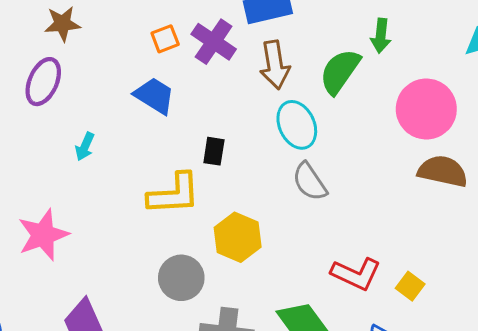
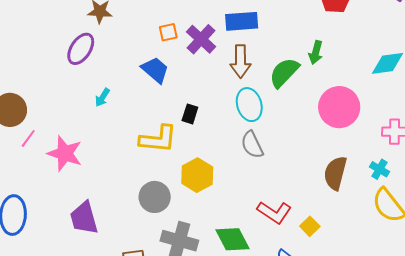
brown semicircle: (443, 171) -> (335, 173), moved, turned -96
pink star: (43, 235) -> (65, 153), turned 30

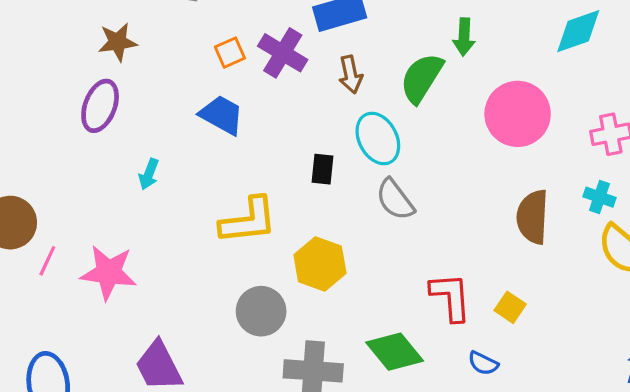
brown arrow: (240, 61) -> (351, 74), size x0.7
black rectangle: (190, 114) -> (322, 169), moved
red L-shape: (274, 212) -> (451, 297), turned -116

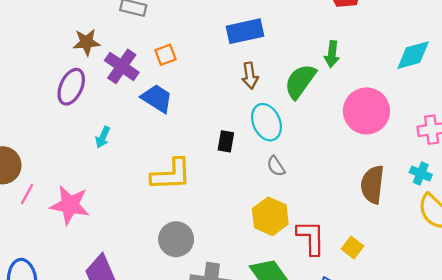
purple cross: (283, 53) -> (122, 66), moved
gray semicircle: (395, 200) -> (276, 166), size x0.7
yellow hexagon: (320, 264) -> (270, 216), moved

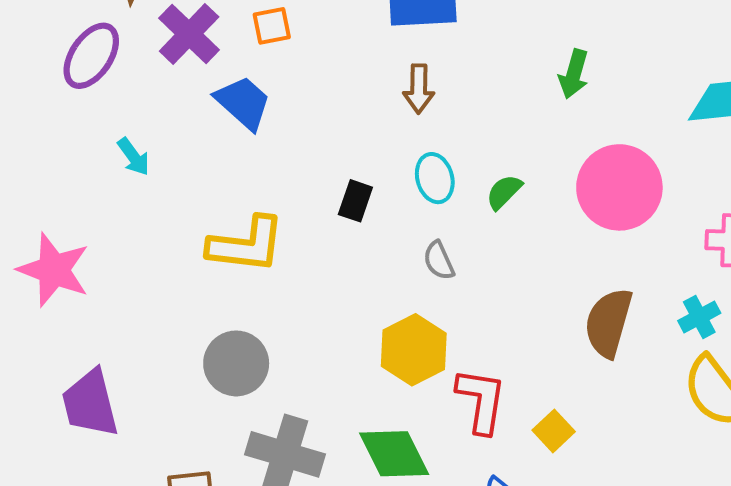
green semicircle: (300, 81) -> (504, 192), moved, size x0.6
cyan ellipse: (266, 122) -> (435, 178), size x0.7
cyan arrow: (103, 137) -> (133, 157), turned -70
cyan cross: (421, 174) -> (699, 317), turned 30

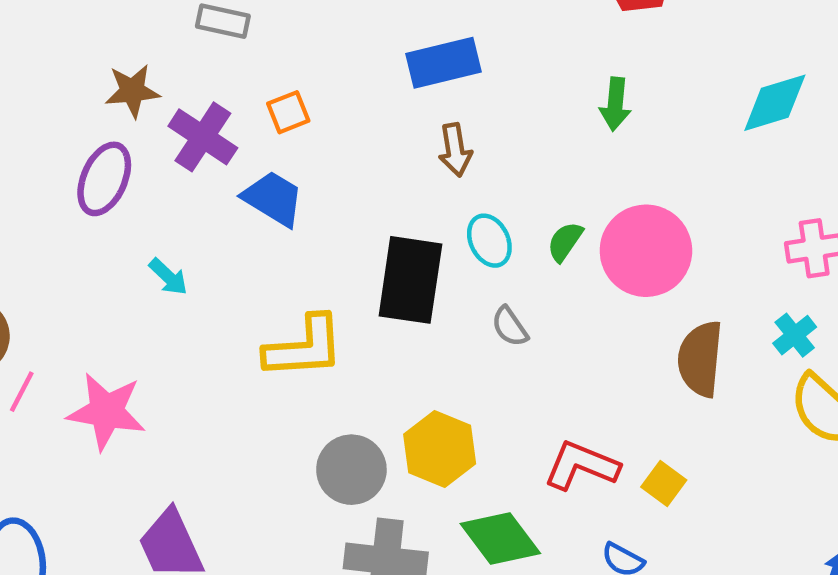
pink circle: (619, 187) -> (646, 251), moved
black rectangle: (355, 201) -> (410, 280), size x2.0
yellow hexagon: (414, 350) -> (440, 449), moved
gray circle: (236, 363) -> (351, 470), moved
red L-shape: (481, 401) -> (581, 466), turned -66

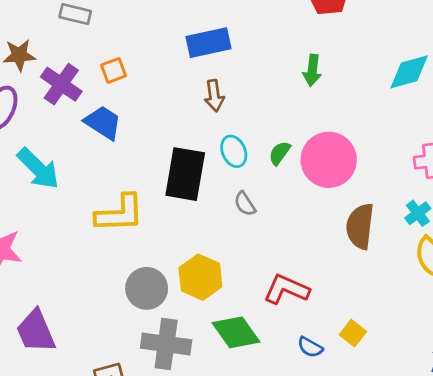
cyan arrow: (168, 277) -> (38, 169), size x1.8
yellow square: (664, 483) -> (353, 333), moved

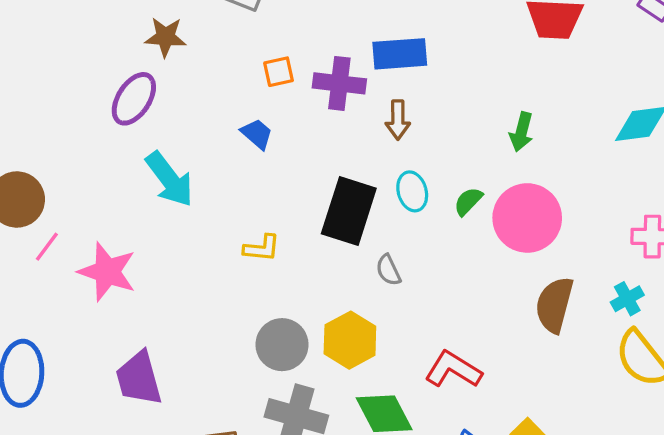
green arrow: (312, 70) -> (521, 132), moved
purple cross: (61, 84) -> (339, 83), moved, turned -36
blue trapezoid: (103, 123) -> (257, 134), size x0.7
gray semicircle: (245, 204) -> (388, 270), moved
yellow L-shape: (120, 213) -> (262, 248), size x0.6

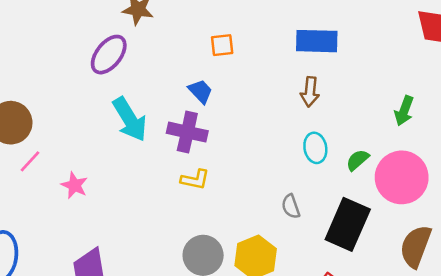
purple cross: (339, 83) -> (187, 132), moved
black rectangle: (349, 211) -> (348, 224), moved
pink star: (107, 272) -> (74, 185), size x0.6

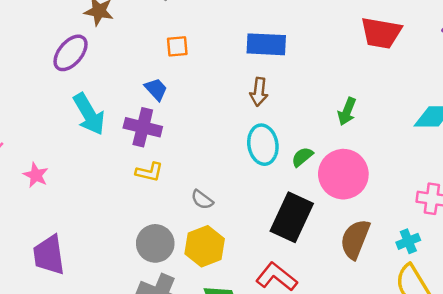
cyan ellipse: (315, 148) -> (263, 145), size x1.4
gray semicircle: (291, 206) -> (202, 200), moved, turned -35

